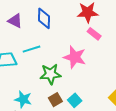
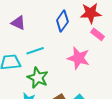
blue diamond: (44, 18) -> (62, 21), moved, turned 35
green star: (50, 74) -> (38, 78), moved, turned 30

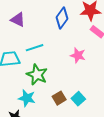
pink star: (78, 58) -> (78, 55), size x0.7

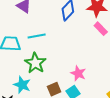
pink star: (78, 55) -> (78, 73), moved

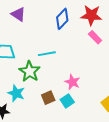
cyan line: (37, 36) -> (47, 54), moved

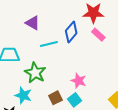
purple triangle: (18, 14) -> (33, 23), moved
blue diamond: (62, 19) -> (71, 32), moved
cyan line: (47, 54) -> (49, 44), moved

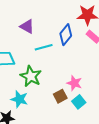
brown square: (55, 98) -> (60, 96), moved
cyan square: (75, 100) -> (79, 102), moved

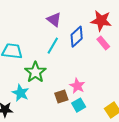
purple triangle: (27, 26) -> (54, 20), moved
cyan line: (44, 47) -> (53, 46), turned -54

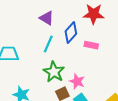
pink rectangle: (103, 43) -> (91, 45), moved, turned -32
green star: (35, 72) -> (54, 72), moved

